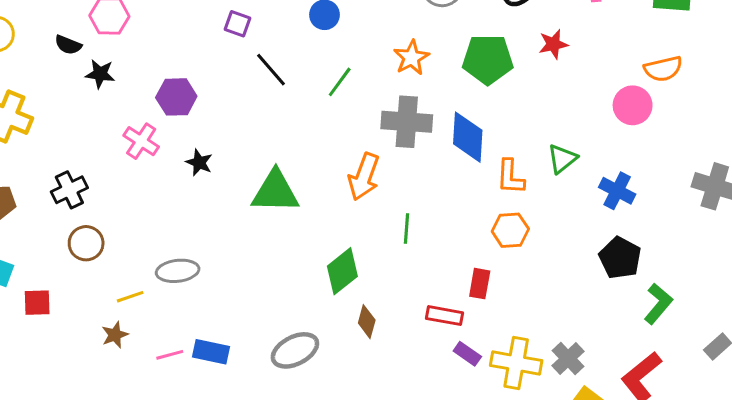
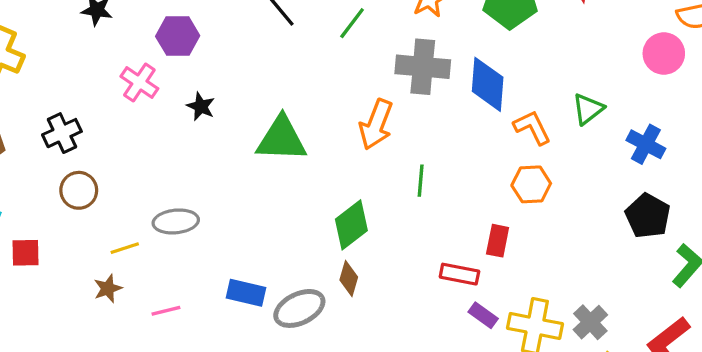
orange L-shape: (510, 177) -> (532, 127), turned 150
brown diamond: (367, 322) -> (349, 278), moved
blue rectangle: (211, 352) -> (246, 293), moved

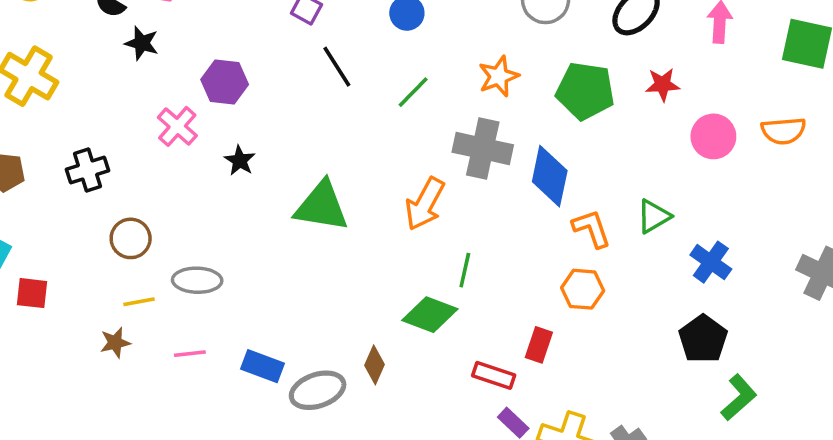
pink circle: (664, 54) -> (713, 136), moved
brown circle: (79, 190) -> (131, 238), moved
green diamond: (351, 225) -> (430, 315), moved, turned 51
pink line: (166, 311) -> (190, 354), moved

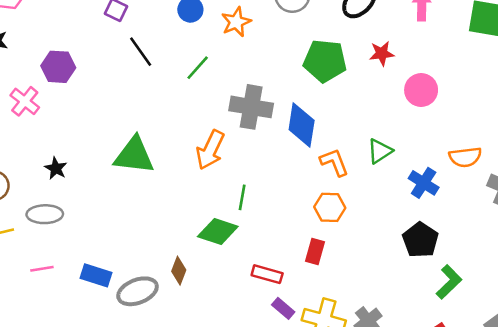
orange star: (499, 76) -> (236, 22), moved
orange semicircle: (783, 131) -> (465, 157), moved
black star: (240, 161) -> (56, 168), moved
red rectangle: (539, 345) -> (315, 252), moved

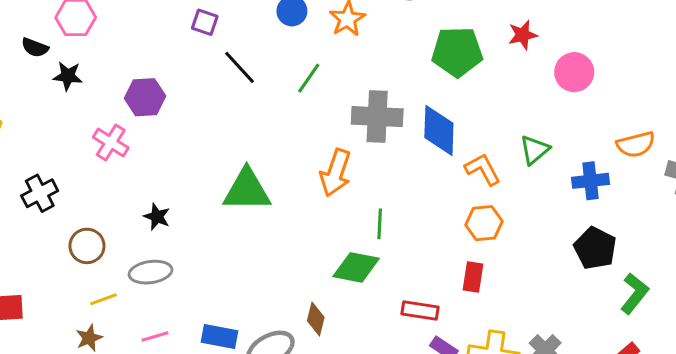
blue cross: (424, 183) -> (590, 181), turned -32

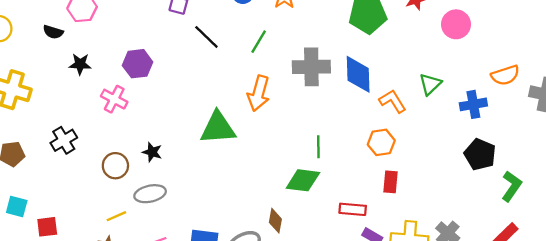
black star: (68, 76) -> (80, 64), moved
orange arrow: (336, 173) -> (259, 93), moved
orange hexagon: (484, 223) -> (381, 142), moved
brown circle: (87, 246) -> (115, 166), moved

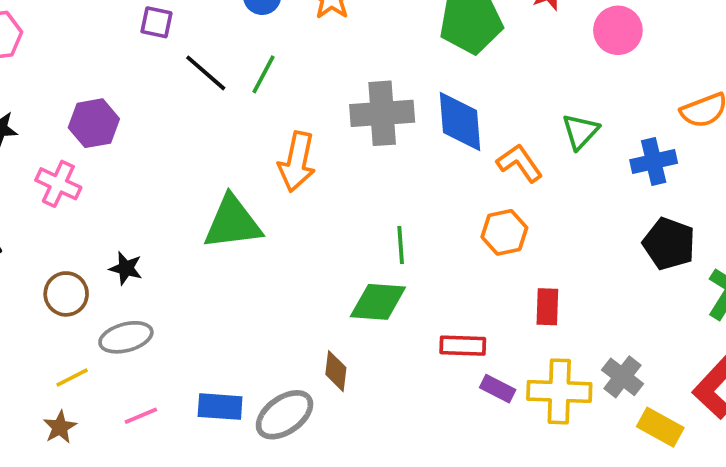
green line: (259, 42) -> (264, 74), moved
red rectangle: (390, 182) -> (547, 307), moved

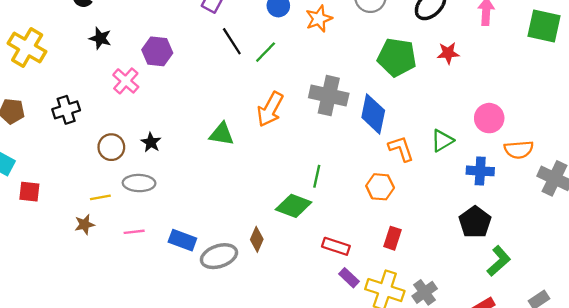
pink circle: (618, 30) -> (489, 118), moved
green triangle: (233, 223) -> (222, 134), size x0.7

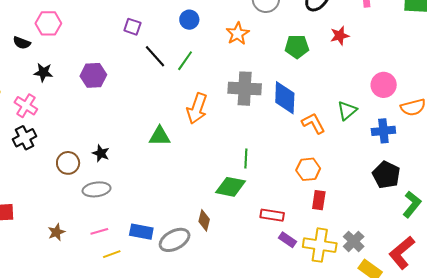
orange star: (319, 19) -> (238, 34), moved
green pentagon: (397, 57) -> (297, 47), size x0.7
pink cross: (126, 81) -> (26, 106), moved
orange hexagon: (380, 187) -> (308, 169), moved
yellow line: (100, 197) -> (112, 254), moved

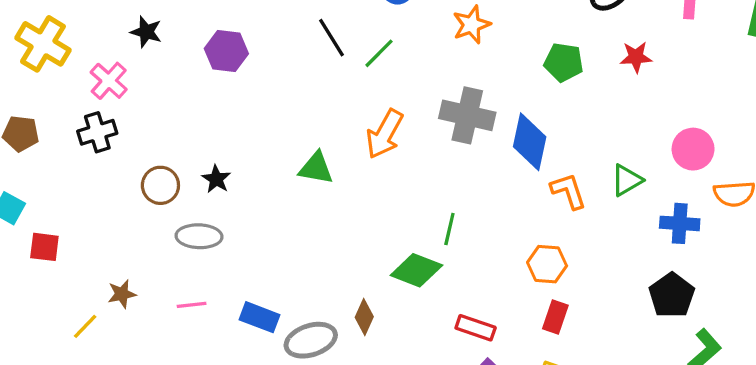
yellow line: (112, 254) -> (85, 326), moved, turned -36

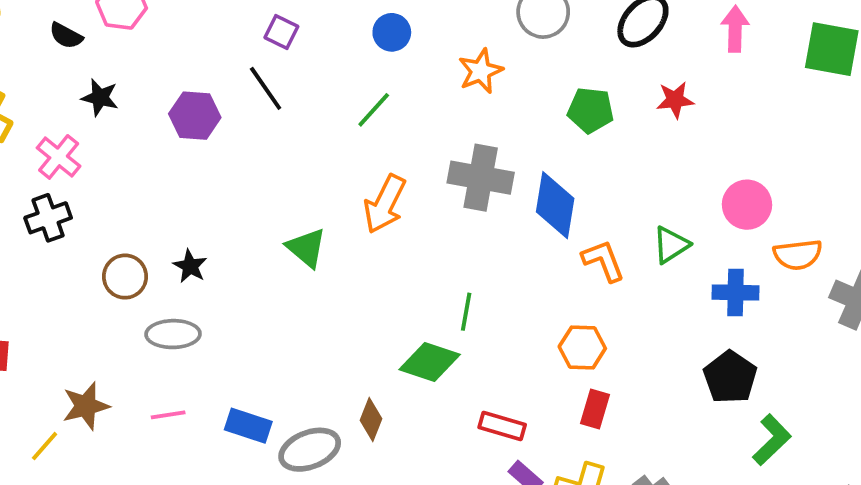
black line: (332, 38) -> (266, 88), moved
green triangle: (316, 168) -> (306, 248), turned 33
brown star: (122, 294) -> (86, 406), size x1.4

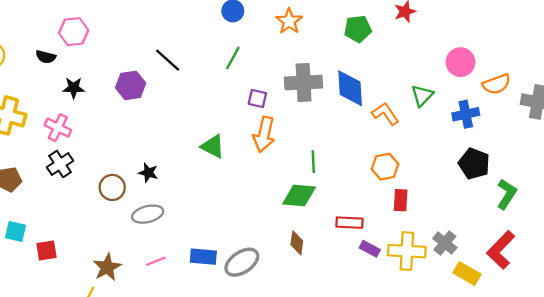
purple square: (281, 32) -> (257, 99), moved
orange arrow: (385, 204) -> (264, 134), moved
brown diamond: (371, 420) -> (297, 243), moved

